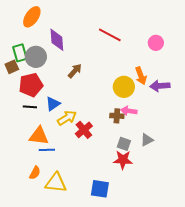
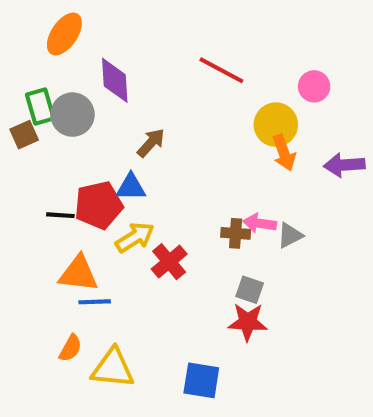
red pentagon: (31, 85) -> (99, 205), moved
purple arrow: (160, 86) -> (344, 165), moved
yellow circle: (124, 87) -> (276, 125), moved
blue triangle: (53, 104) -> (131, 187), moved, turned 35
gray triangle: (147, 140) -> (290, 235), moved

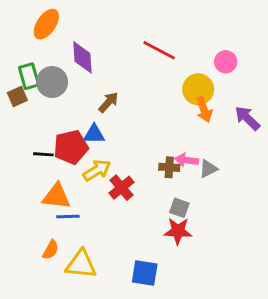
purple arrow: (344, 165) -> (247, 118), turned 48

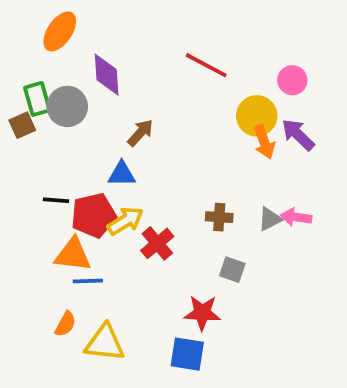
purple arrow: (247, 118) -> (298, 135), moved
red pentagon: (71, 147) -> (94, 215), moved
pink arrow: (187, 160) -> (296, 217), moved
red star: (178, 231) -> (202, 313), moved

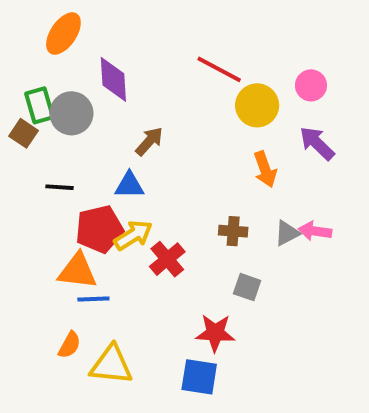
yellow circle: (257, 116) -> (257, 105), moved
brown square: (22, 125) -> (24, 133), turned -32
orange arrow: (264, 142) -> (265, 169), moved
black line: (56, 200) -> (59, 187), moved

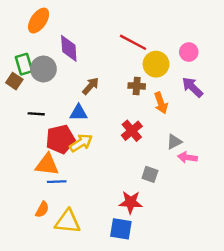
brown cross: (233, 231) -> (137, 86), moved
pink arrow: (315, 231) -> (188, 157), moved
red cross: (167, 259) -> (132, 131), moved

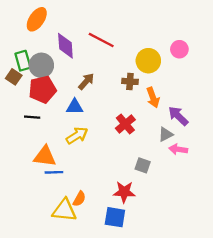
red line: (133, 42) -> (101, 40), moved
purple arrow: (192, 87) -> (178, 116), moved
black line: (36, 114) -> (32, 117), moved
red pentagon: (60, 139) -> (42, 89), moved
orange semicircle: (42, 209) -> (79, 199), moved

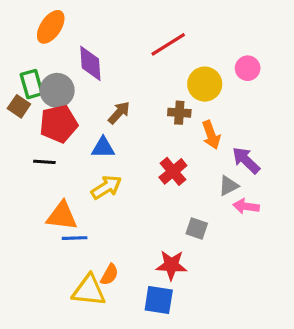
red line: (101, 40) -> (168, 44), moved, turned -60

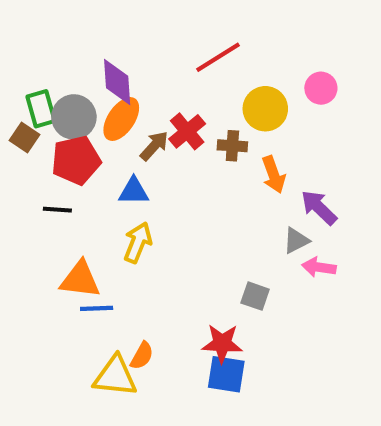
orange ellipse: (51, 27) -> (121, 119), moved
red cross: (173, 171) -> (187, 131), moved
yellow arrow: (106, 187) -> (138, 243), turned -36
blue square: (159, 300) -> (226, 374), moved

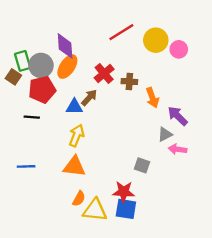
yellow circle: (265, 109) -> (156, 40), moved
brown arrow: (154, 146) -> (89, 98), moved
orange triangle: (80, 280) -> (74, 166), moved
blue line: (97, 308) -> (26, 166), moved
yellow triangle: (115, 376) -> (95, 210), moved

